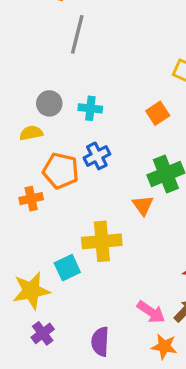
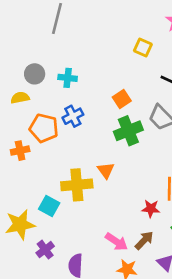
orange square: (158, 113) -> (122, 99), moved
orange triangle: (143, 205) -> (106, 170), moved
cyan square: (67, 268) -> (49, 206), turned -36
purple cross: (43, 333) -> (45, 250), moved

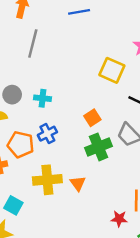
yellow square: (143, 48) -> (112, 70), size x1.5
yellow cross: (77, 185) -> (47, 180), moved
cyan square: (49, 206) -> (13, 205), moved

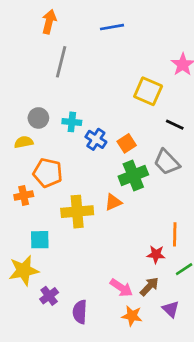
blue cross: (47, 134) -> (96, 139), moved, turned -30
orange triangle: (78, 183) -> (113, 202), moved, turned 42
cyan square: (13, 205) -> (40, 240), turned -30

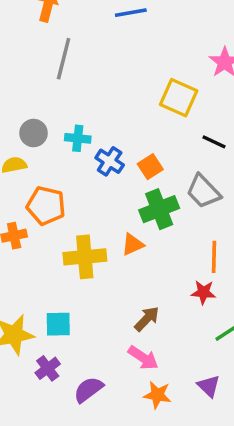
orange line: (175, 234) -> (214, 257), moved
cyan square: (40, 240) -> (58, 324), moved
red star: (156, 254) -> (203, 292), moved
brown arrow: (149, 286) -> (147, 319), moved
purple semicircle: (80, 312) -> (88, 390), turned 50

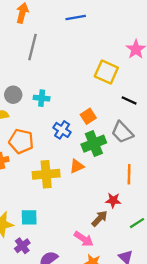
blue cross: (110, 161) -> (62, 130), moved
red star: (203, 292) -> (113, 200), moved
brown arrow: (147, 319) -> (100, 219), moved

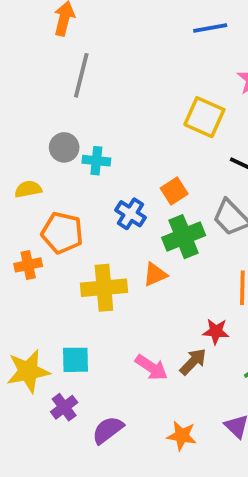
blue line: (76, 17) -> (210, 28), moved
gray circle: (13, 95) -> (64, 147), moved
pink arrow: (84, 239) -> (151, 367), moved

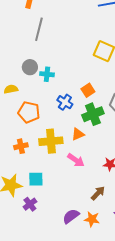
orange cross: (28, 265) -> (21, 146), moved
brown arrow: (193, 362) -> (98, 193), moved
pink arrow: (151, 367) -> (76, 160), moved
purple semicircle: (108, 430) -> (71, 216), moved

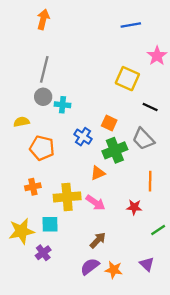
gray line: (39, 29) -> (44, 69), moved
orange square: (88, 90) -> (109, 123), turned -32
yellow cross: (51, 141) -> (67, 197), moved
brown arrow: (98, 193) -> (98, 240), moved

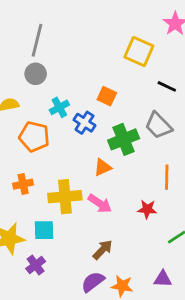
cyan cross: (62, 105) -> (59, 107), moved, turned -35
orange square: (109, 123) -> (107, 96), moved
purple triangle: (147, 264) -> (163, 279), turned -42

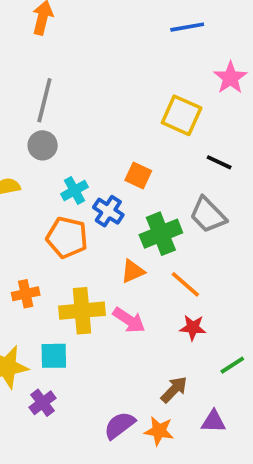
orange pentagon: (34, 137) -> (67, 237), moved
orange line: (167, 177) -> (185, 284), moved, turned -50
brown arrow: (103, 250) -> (174, 390), moved

